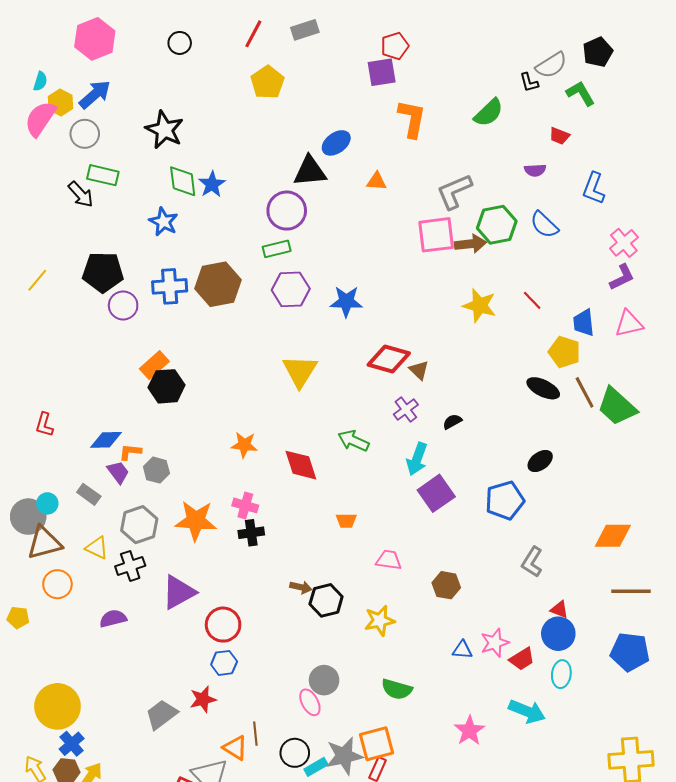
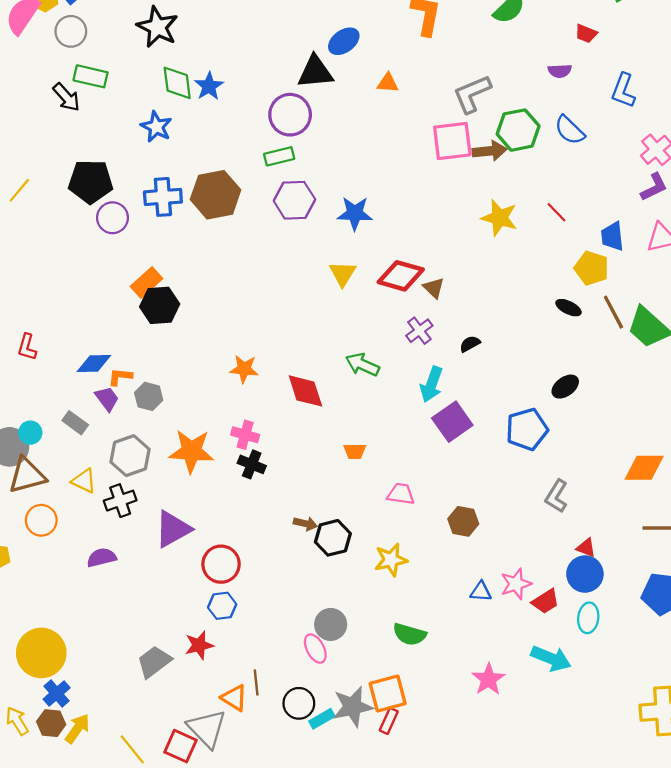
yellow triangle: (300, 371) -> (343, 274), moved, size x0.7
black ellipse: (543, 388) -> (569, 308), size x0.7
black cross: (251, 533) -> (252, 464), turned 30

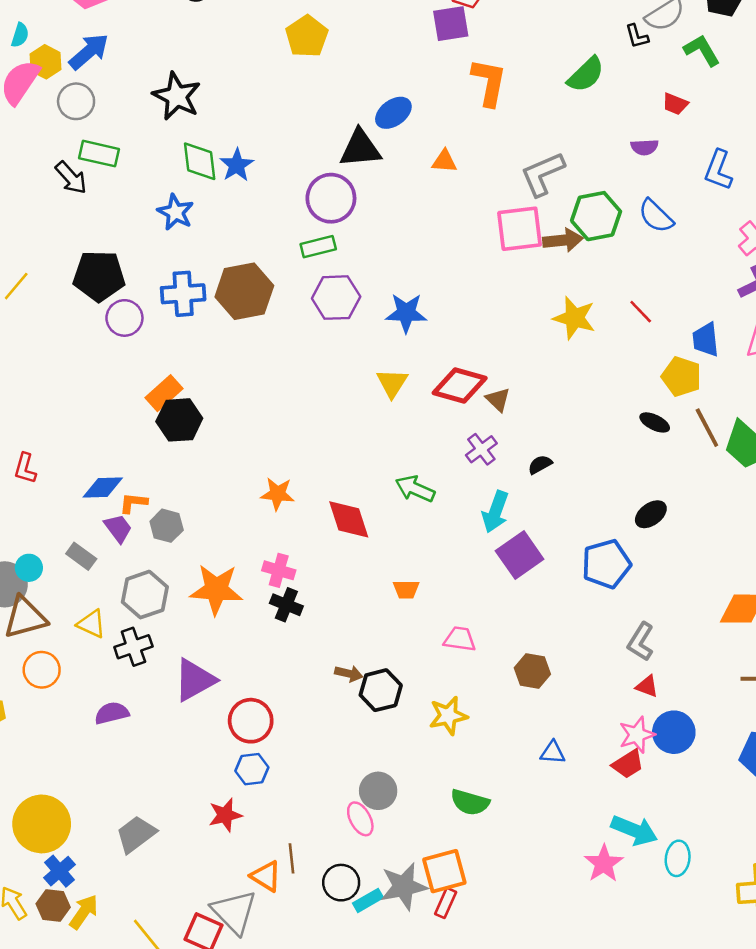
red triangle: (586, 548) -> (647, 686), moved
pink star: (516, 584) -> (637, 735), moved
cyan ellipse: (588, 618) -> (678, 858), moved
gray trapezoid: (154, 662) -> (136, 834), moved
pink star: (488, 679) -> (604, 863), moved

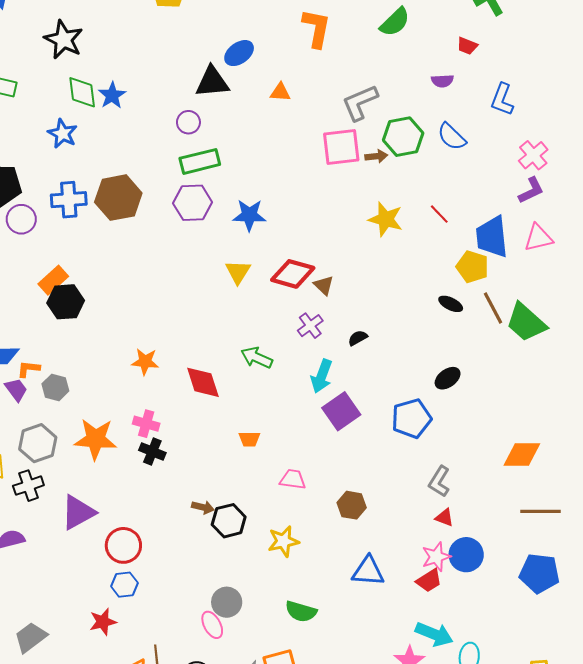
purple circle: (331, 198) -> (188, 122), size x0.6
brown arrow: (563, 240) -> (376, 156), size x0.7
green rectangle: (318, 247) -> (200, 161), moved, size x1.4
blue trapezoid: (706, 340) -> (492, 237), size x1.5
blue triangle: (553, 753) -> (368, 571), size x1.6

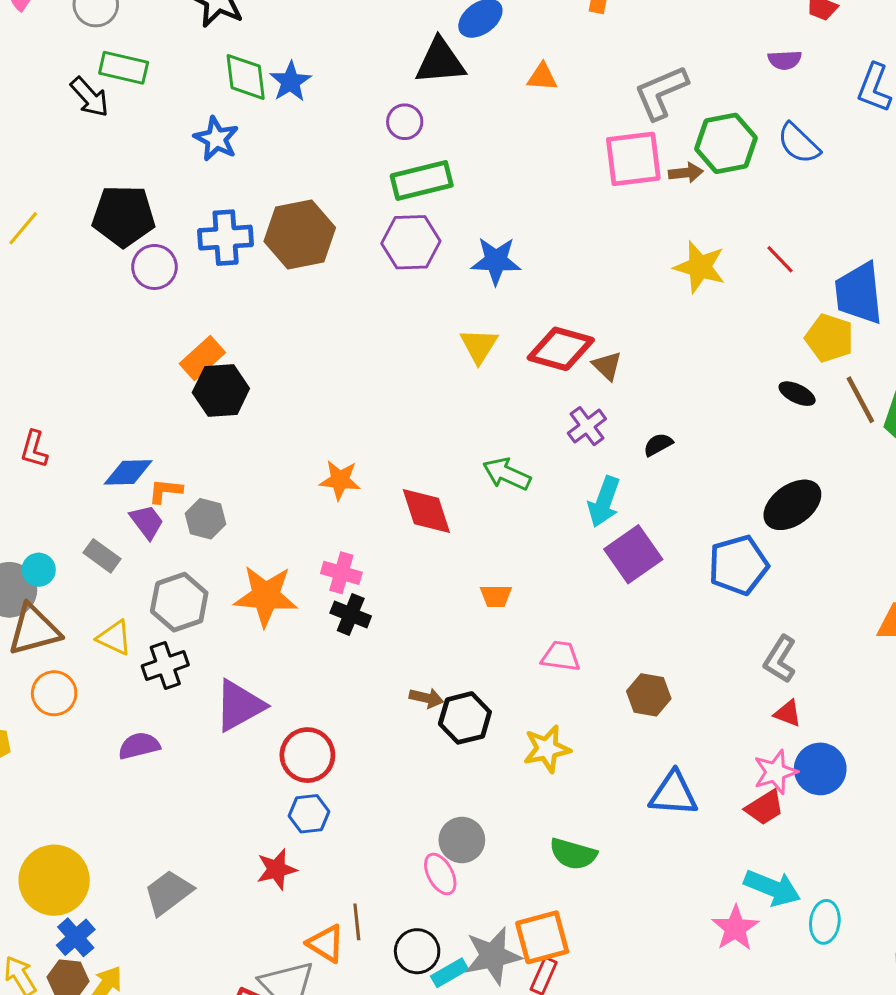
black ellipse: (448, 378) -> (792, 505), size x1.5

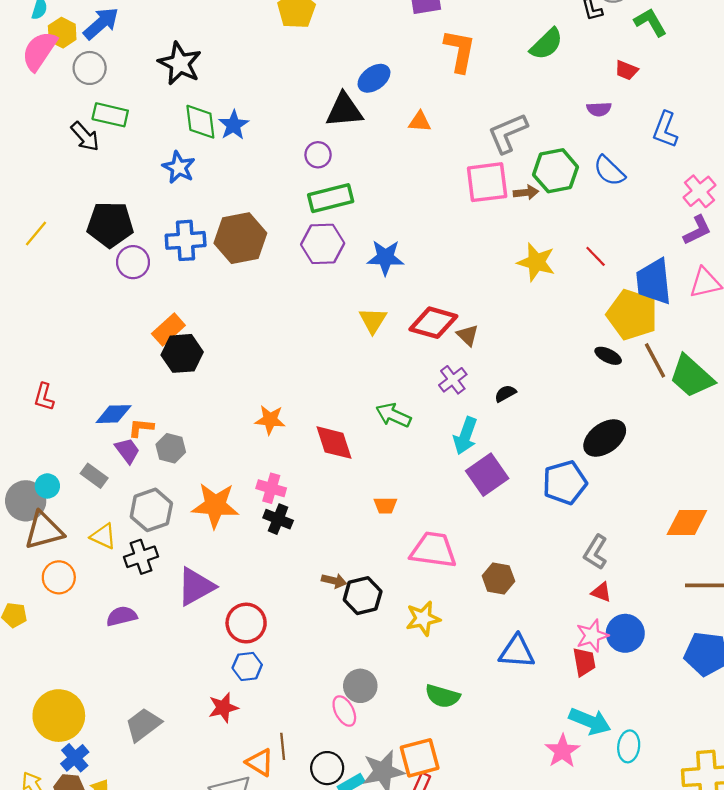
yellow pentagon: (829, 338) -> (632, 315), size x1.4
pink trapezoid: (561, 656) -> (433, 550), size x1.6
red trapezoid: (765, 808) -> (584, 662), turned -68

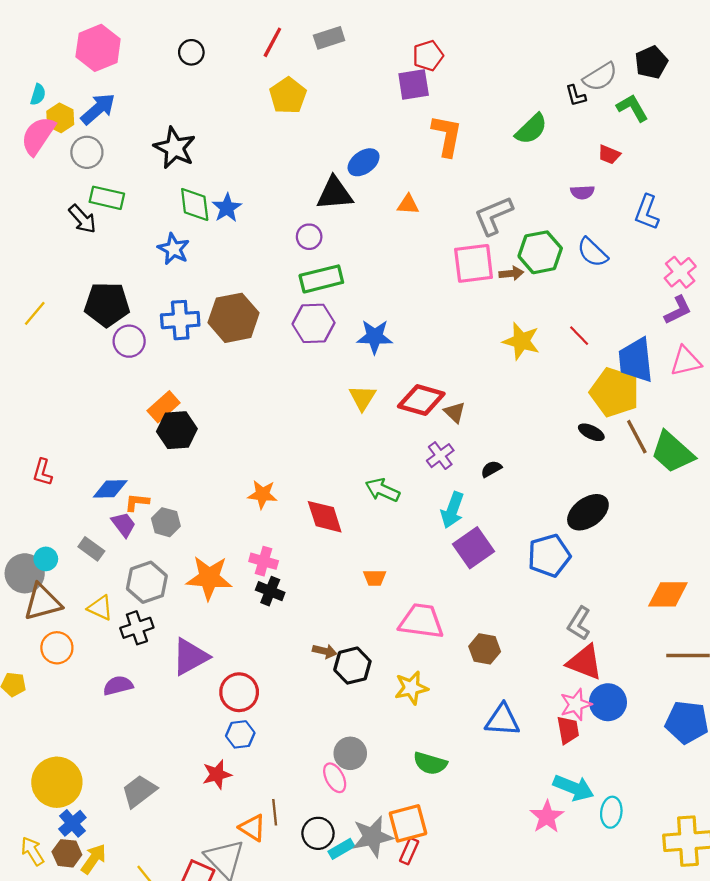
red triangle: (601, 592) -> (585, 662), size x1.8

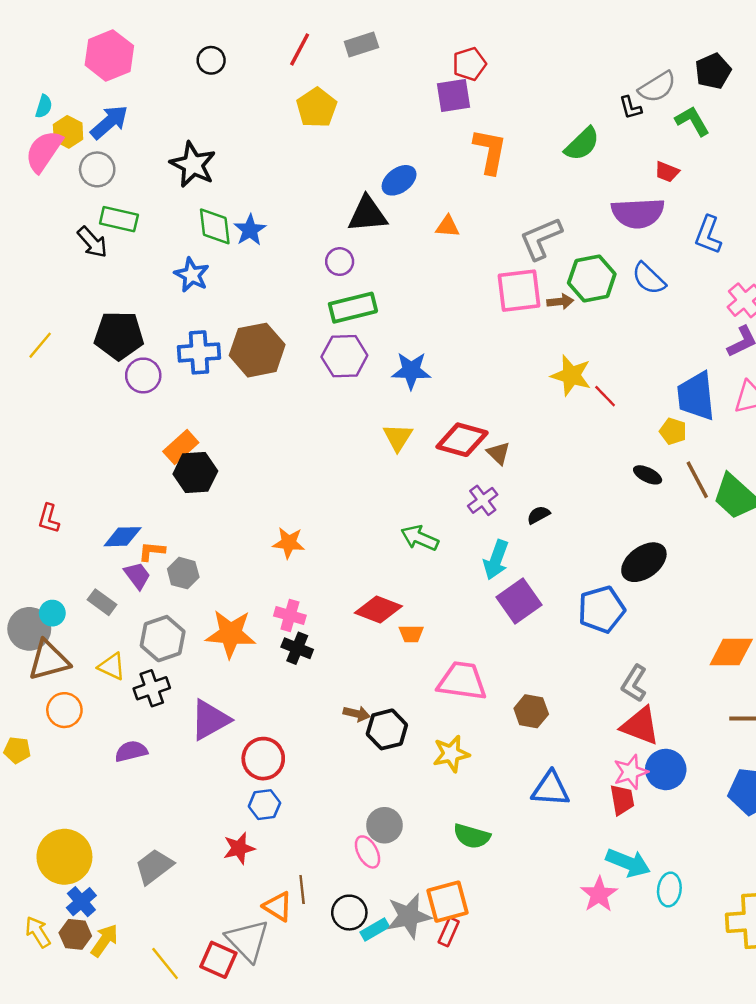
purple semicircle: (582, 192) -> (638, 213), size x2.0
red line: (579, 336) -> (605, 396), moved
yellow pentagon: (615, 392) -> (673, 431), size x0.5
red diamond: (325, 517) -> (378, 609), moved, turned -51

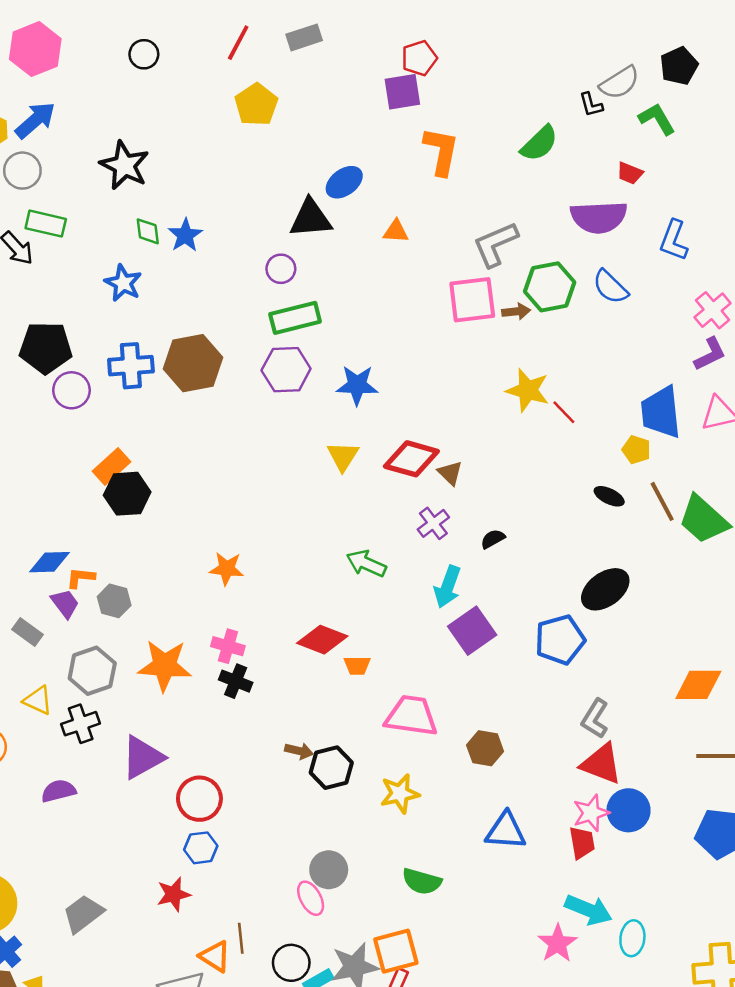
green diamond: (215, 226) -> (148, 231), size x0.7

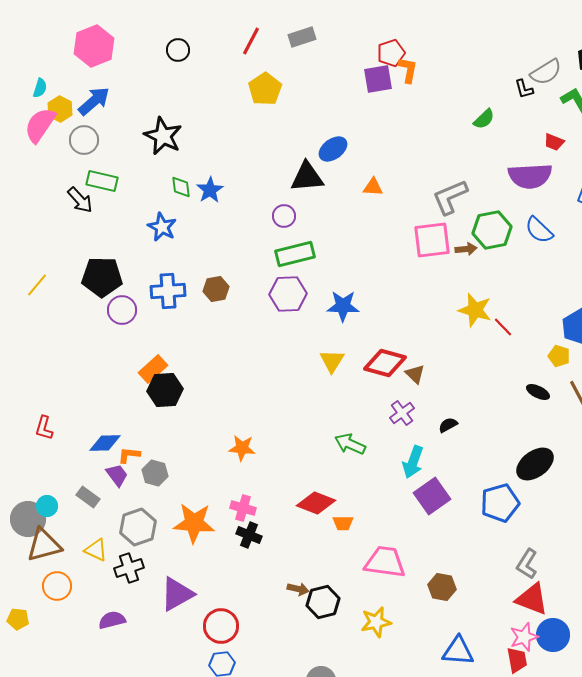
green semicircle: (539, 143) -> (484, 119), size x0.7
orange L-shape: (441, 151) -> (408, 70), moved, size x0.7
brown hexagon: (193, 363) -> (216, 289), size x0.6

